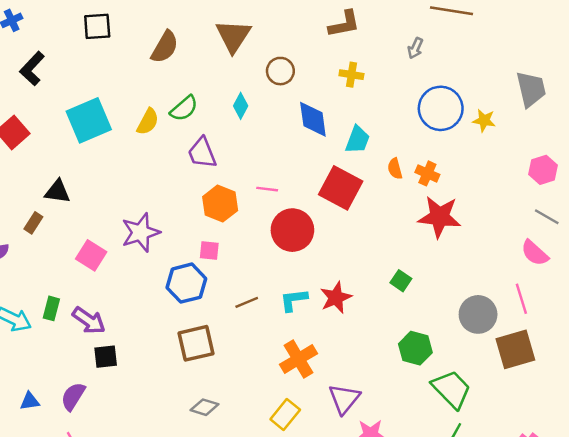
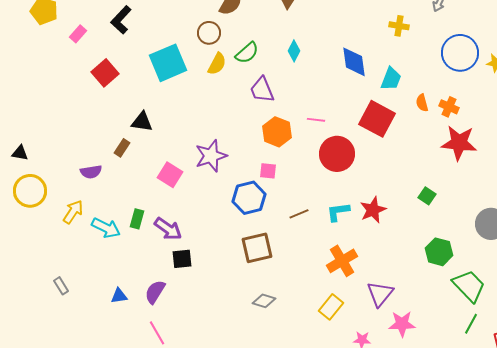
brown circle: (280, 71) -> (209, 33), moved
yellow cross: (351, 75) -> (399, 26), moved

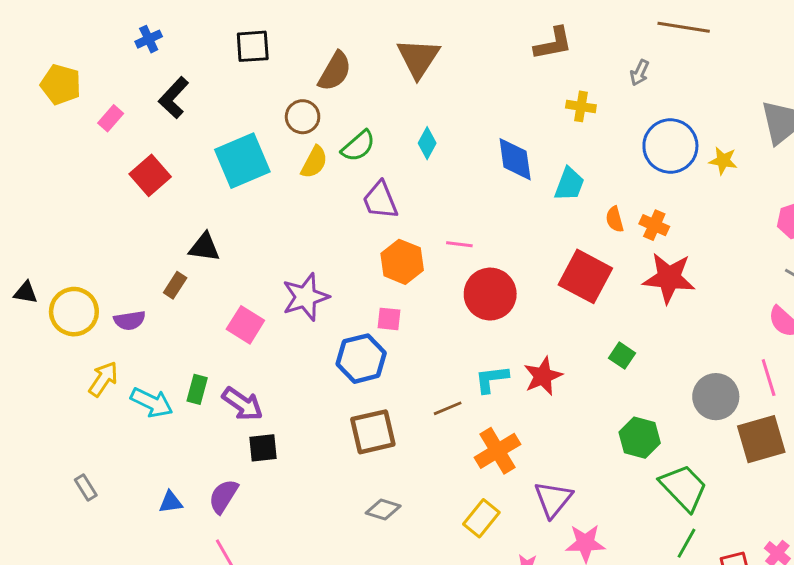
red square: (377, 119) -> (585, 276), moved
yellow circle: (30, 191) -> (74, 312), moved
brown line: (299, 214) -> (448, 408), moved

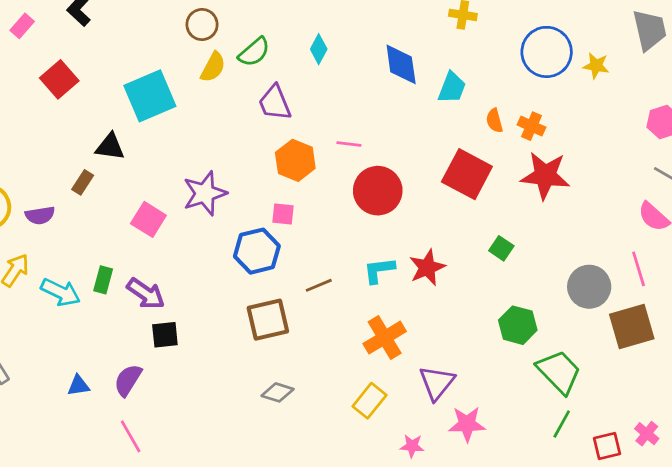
cyan square: (242, 161) -> (150, 96), moved
brown line: (448, 408) -> (319, 285), moved

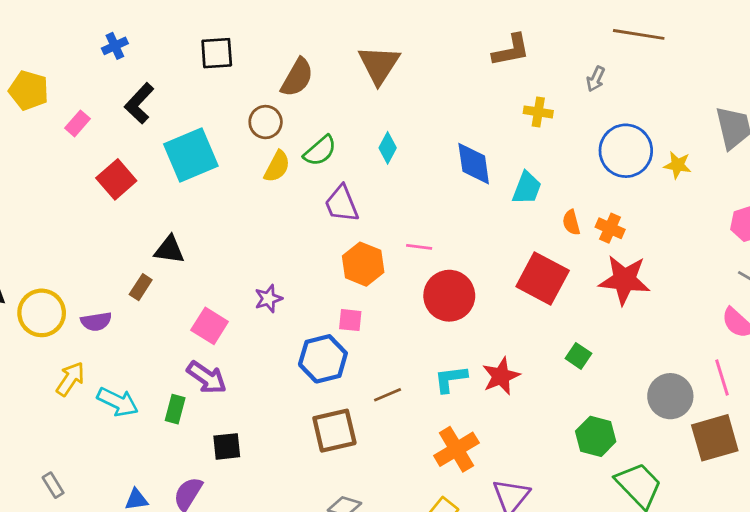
cyan square: (150, 96) -> (191, 155), moved
purple star: (205, 193) -> (268, 299), size x0.6
green rectangle: (103, 280) -> (175, 409), moved
purple arrow: (146, 294) -> (207, 378), moved

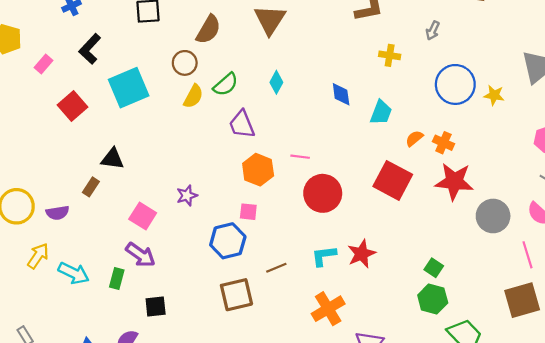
blue diamond: (474, 164) -> (341, 94), size x0.7
orange semicircle: (571, 222) -> (414, 138), turned 66
green square: (578, 356) -> (434, 268), moved
gray circle: (670, 396) -> (493, 216), moved

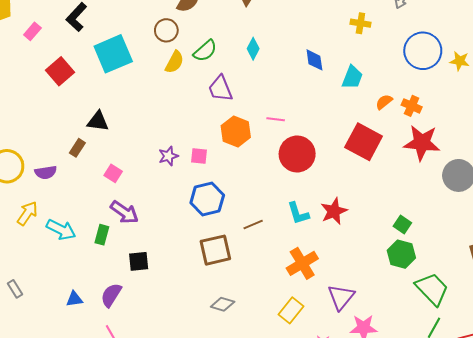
pink square: (248, 212) -> (199, 156), moved
pink square: (143, 216) -> (113, 173), moved, size x0.7
cyan L-shape: (324, 256) -> (298, 213), turned -100

